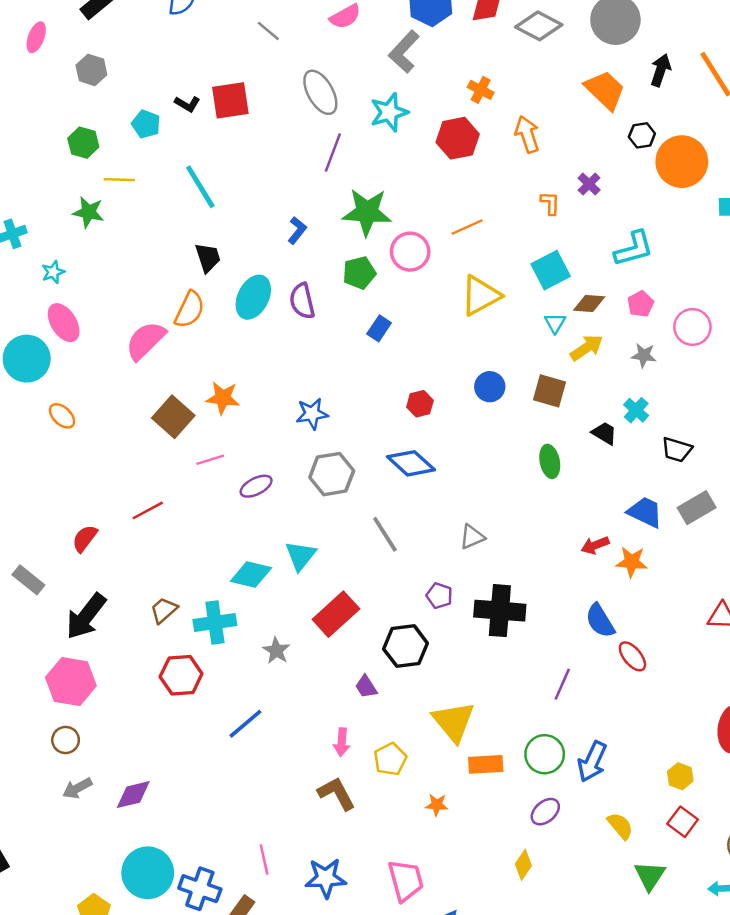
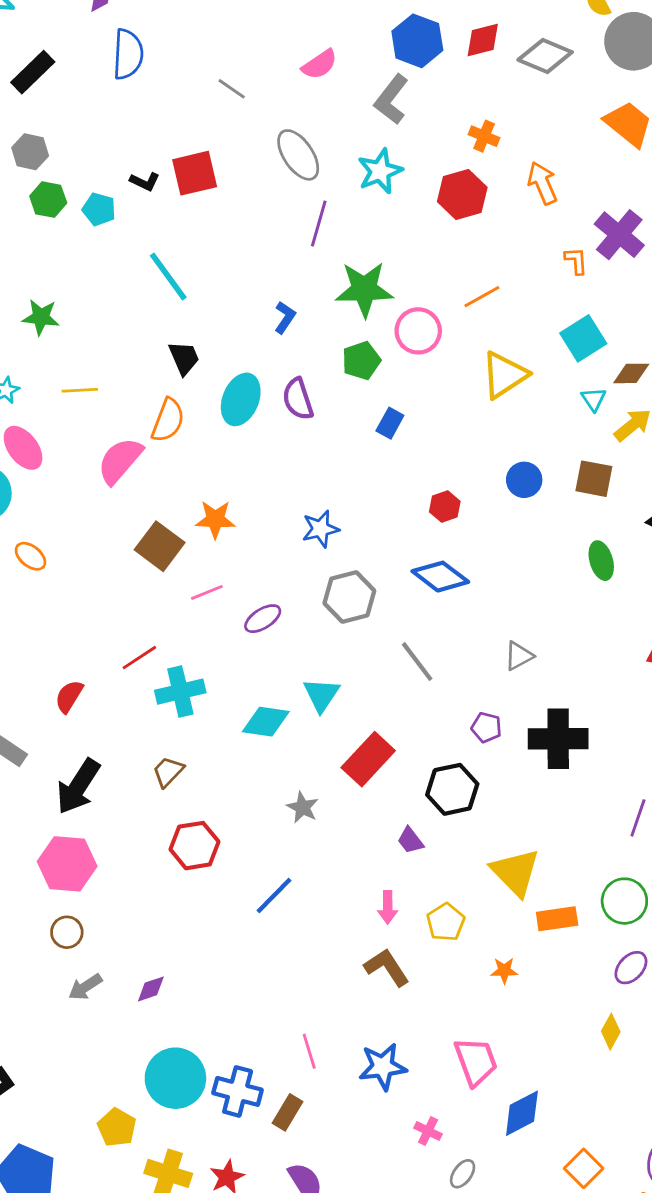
green hexagon: (83, 143) -> (48, 200), moved
yellow line: (119, 180) -> (80, 390), moved
purple cross: (589, 184) -> (619, 235), size x1.8
cyan cross: (215, 622) -> (180, 692), moved
purple diamond: (133, 795) -> (151, 989), size x0.7

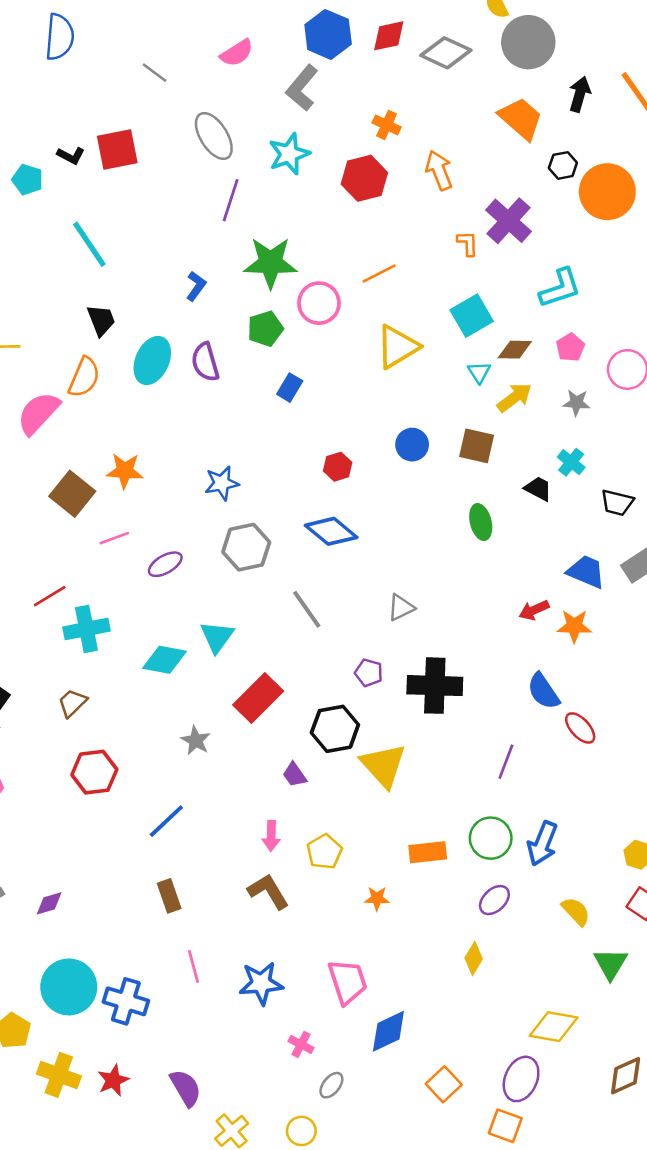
yellow triangle: (515, 872) -> (383, 765), moved
brown rectangle: (288, 1112) -> (169, 896), moved, turned -52

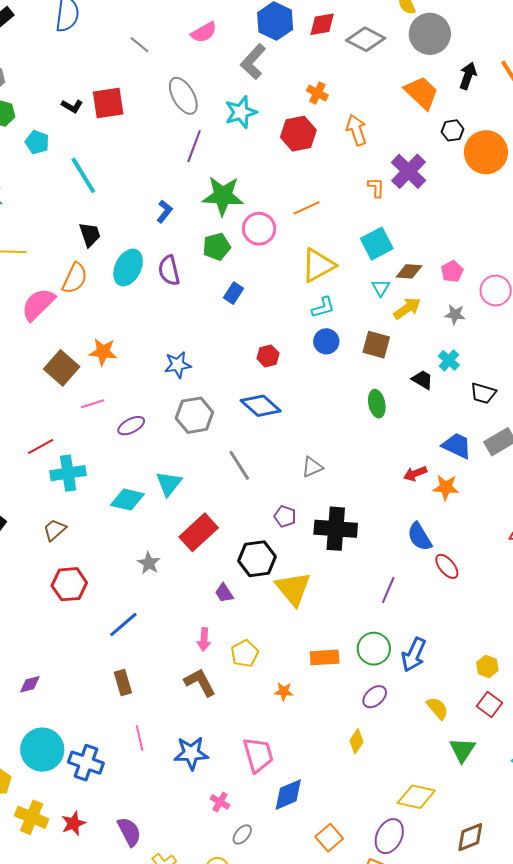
cyan pentagon: (27, 180) -> (37, 142), moved
cyan L-shape: (560, 288) -> (323, 307), moved, size x0.7

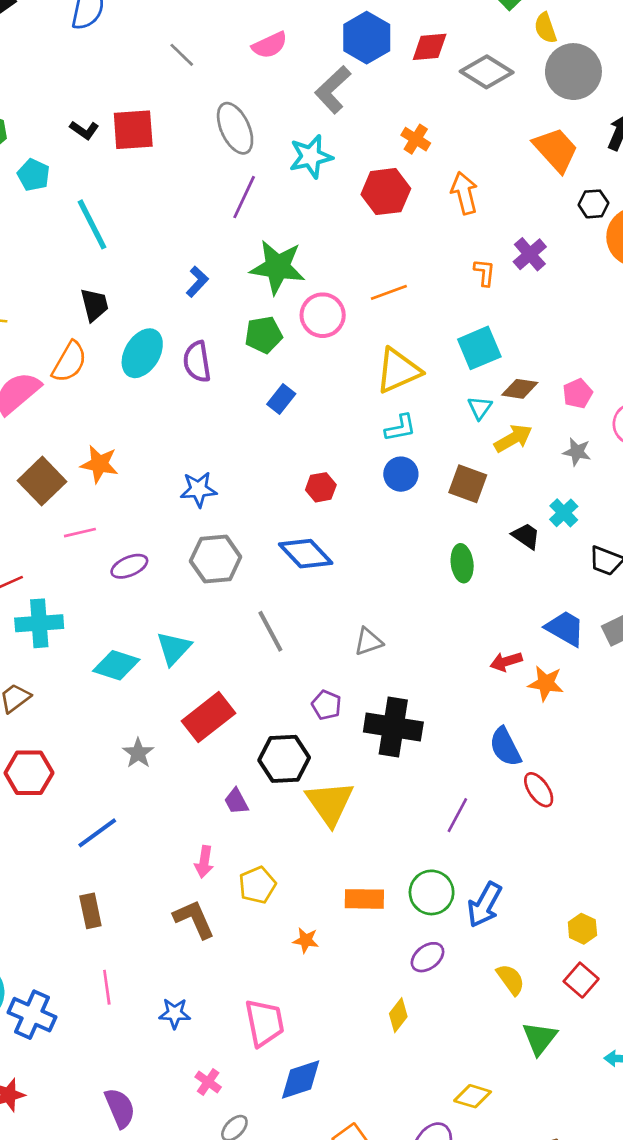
purple cross: (408, 171) -> (530, 254), size x0.7
blue star: (191, 753) -> (175, 1013), size x0.7
yellow diamond: (416, 797) -> (473, 1096), size x0.7
purple semicircle: (129, 832) -> (120, 1108), moved

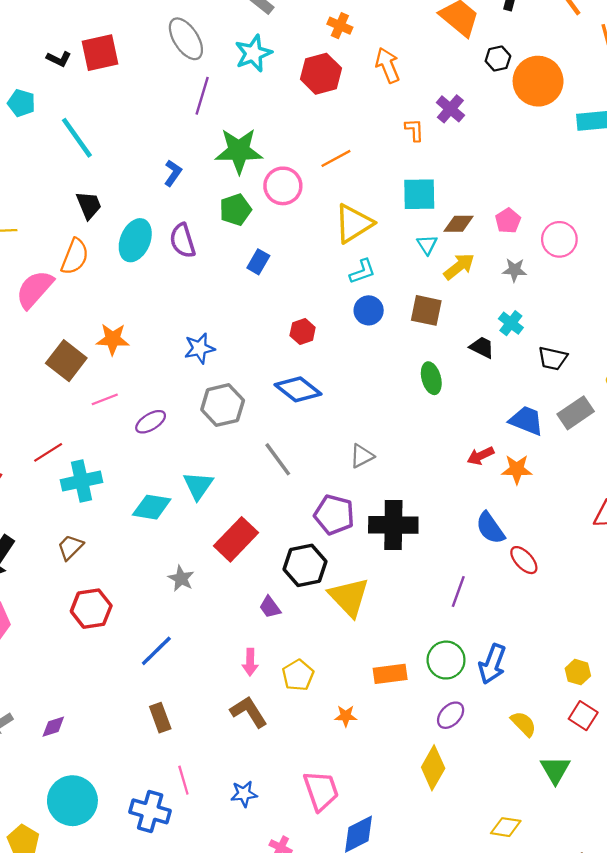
cyan square: (479, 348) -> (419, 194), turned 30
purple pentagon: (326, 705) -> (334, 515), size x1.6
blue cross: (32, 1015) -> (150, 811), moved
yellow diamond: (398, 1015) -> (433, 768), size x1.5

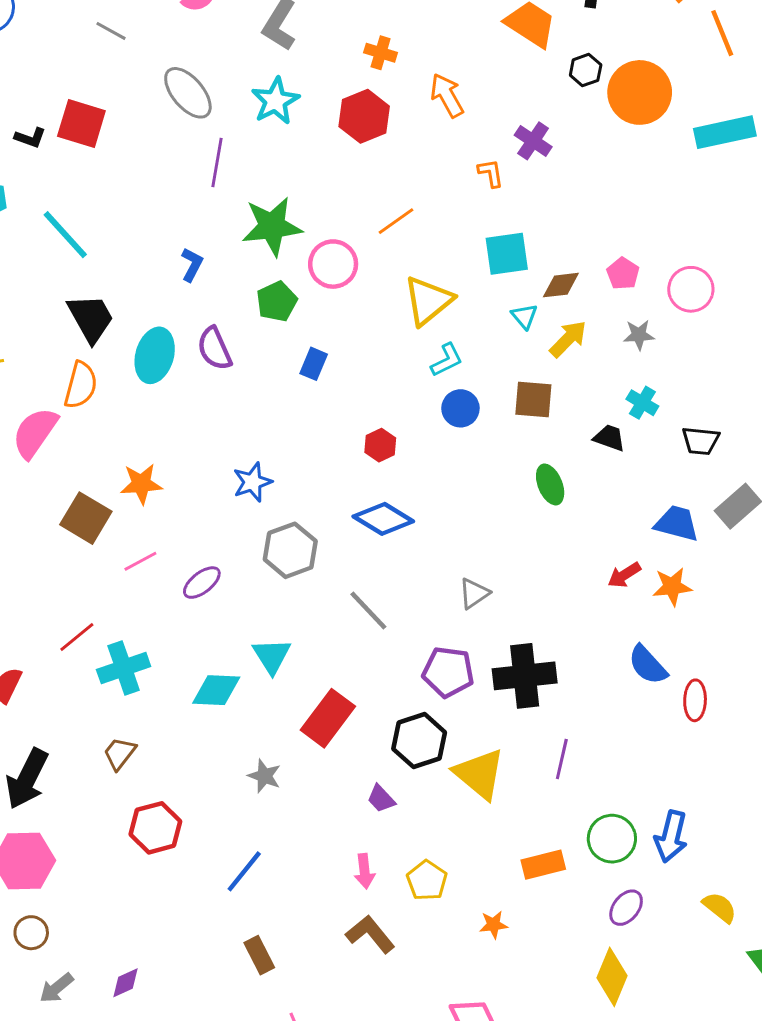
red square: (100, 53) -> (81, 123), turned 36
black trapezoid: (89, 205) -> (91, 318), size x1.4
red ellipse: (524, 560) -> (695, 700), turned 52
purple line: (458, 592) -> (562, 759), moved

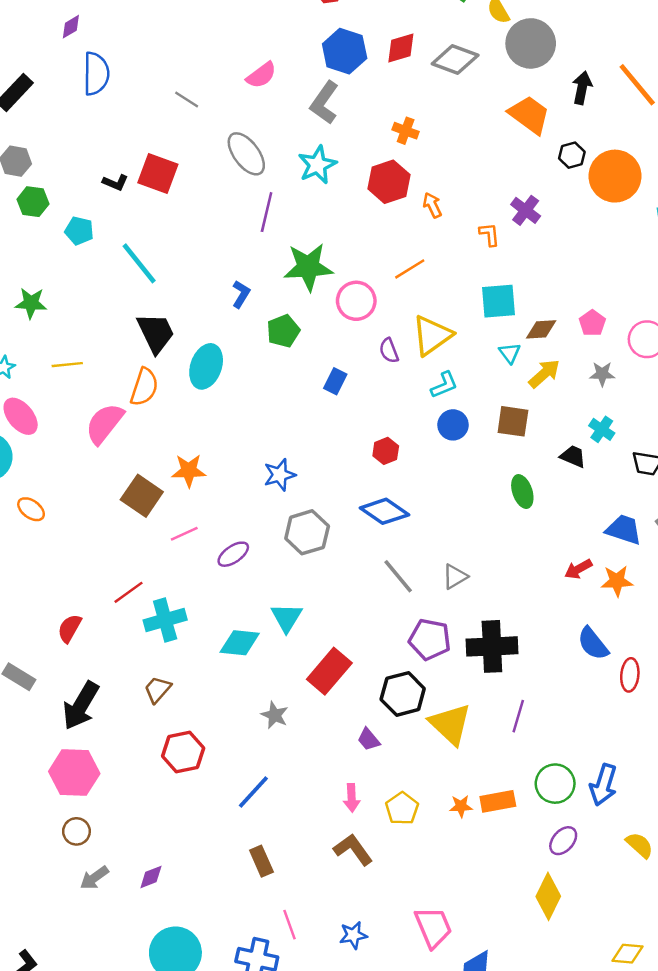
orange arrow: (447, 95) -> (432, 205), moved, size x0.7
green pentagon: (277, 301) -> (283, 331), moved
purple semicircle: (214, 349) -> (389, 351), moved, size x0.7
gray line: (368, 611) -> (398, 576), moved
orange star: (494, 925) -> (461, 806), moved

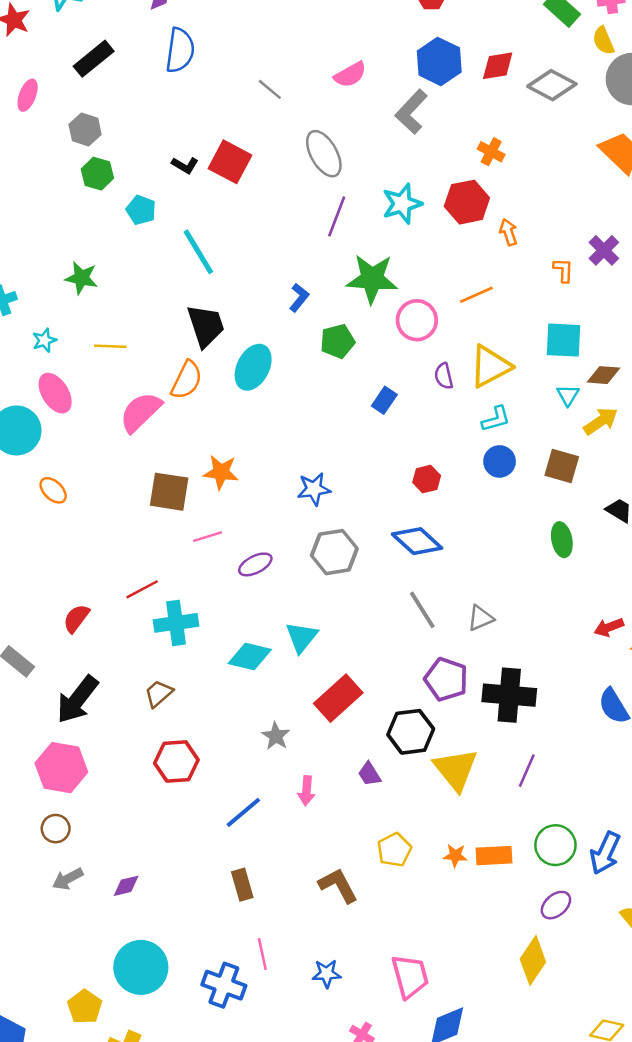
cyan star: (317, 165) -> (402, 204), moved
brown square: (142, 496) -> (169, 492), turned -33
pink arrow: (352, 798) -> (306, 791), moved

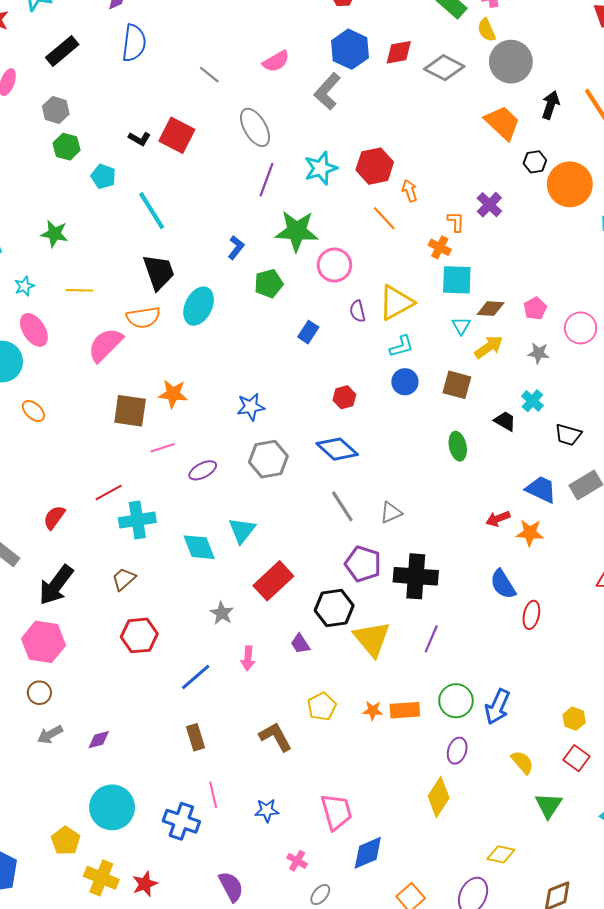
orange cross: (491, 152) -> (440, 247), moved
orange line: (476, 295) -> (384, 218), moved, turned 72
orange semicircle: (187, 380) -> (143, 318), turned 56
cyan diamond: (250, 657) -> (199, 547), turned 56
purple ellipse: (556, 905) -> (457, 751), turned -30

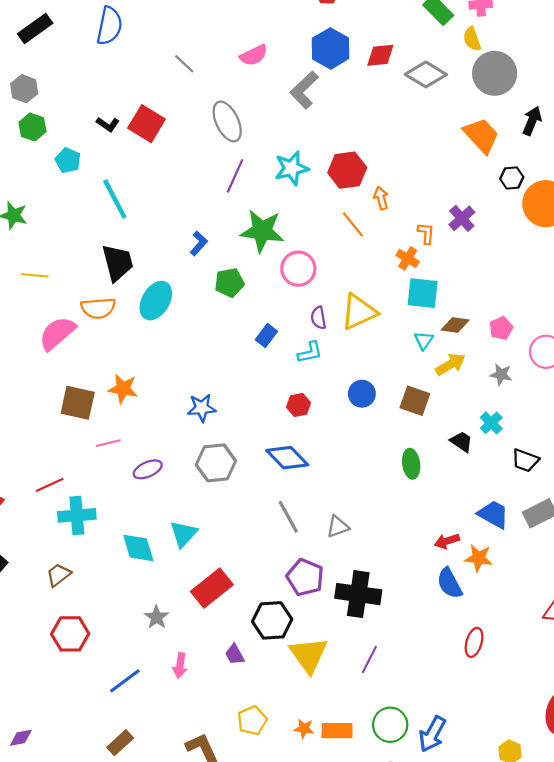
cyan L-shape: (401, 346) -> (310, 352), moved
blue semicircle: (503, 584) -> (449, 583), moved
brown rectangle: (195, 737) -> (120, 743), turned 60

